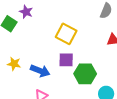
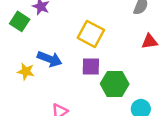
blue arrow: (40, 71) -> (50, 59), moved

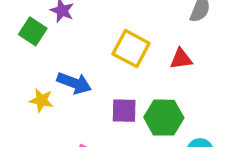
red triangle: (150, 41) -> (181, 59), moved
purple square: (91, 66) -> (124, 111), moved

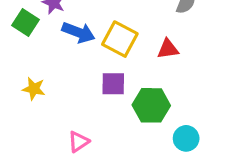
blue arrow: (74, 83) -> (78, 32), moved
purple square: (124, 111) -> (113, 84), moved

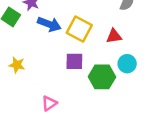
cyan circle: (186, 138) -> (127, 64), moved

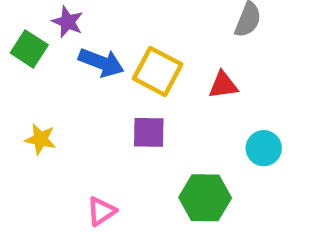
cyan circle: (127, 64) -> (264, 148), moved
green hexagon: (102, 77) -> (205, 198), moved

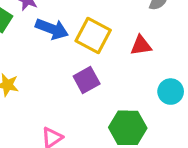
purple square: (149, 132) -> (87, 80), turned -30

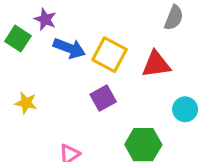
red triangle: (141, 45) -> (156, 64), size x1.4

